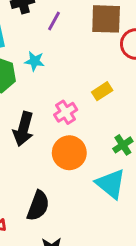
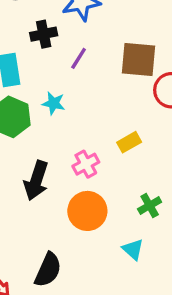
cyan triangle: (111, 184) -> (133, 249), size x0.6

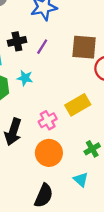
black cross: (44, 34) -> (17, 41), moved
yellow rectangle: (129, 142) -> (78, 105), size x1.5
black semicircle: (48, 270) -> (44, 196), moved

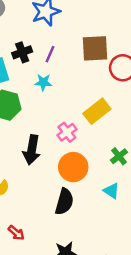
cyan star: (25, 78) -> (43, 82), moved
black semicircle: (44, 196) -> (64, 202), moved

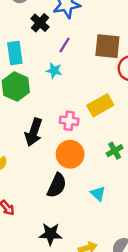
black cross: (22, 52) -> (40, 23), moved, turned -36
pink cross: (67, 132) -> (69, 121), turned 36
cyan triangle: (111, 191) -> (98, 194), moved

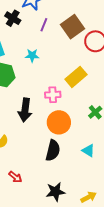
purple line: (65, 45) -> (44, 25), moved
brown square: (107, 46) -> (72, 27), turned -30

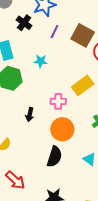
brown square: (72, 27) -> (83, 35), turned -30
black arrow: (25, 110) -> (30, 115), size x0.6
red arrow: (15, 177) -> (15, 180), size x1.5

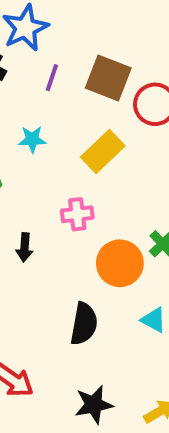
yellow rectangle: (83, 85) -> (103, 151), moved
orange circle: (62, 129) -> (120, 263), moved

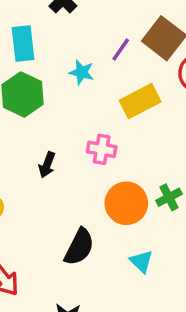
purple line: (52, 78) -> (121, 50), moved

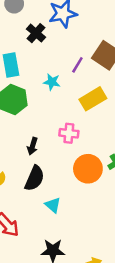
black semicircle: (79, 247) -> (35, 178), moved
cyan triangle: (141, 262) -> (53, 205), moved

